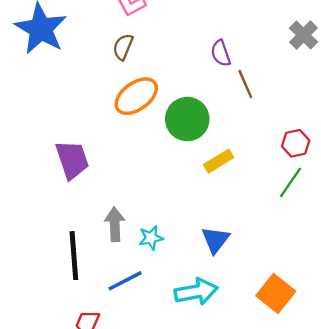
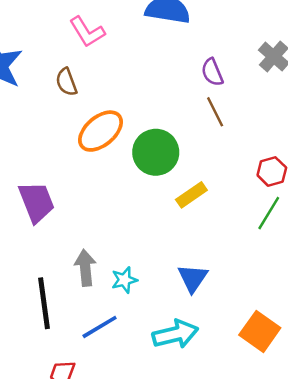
brown semicircle: (123, 47) -> (66, 82), moved, turned -40
purple semicircle: (221, 53) -> (212, 72), moved

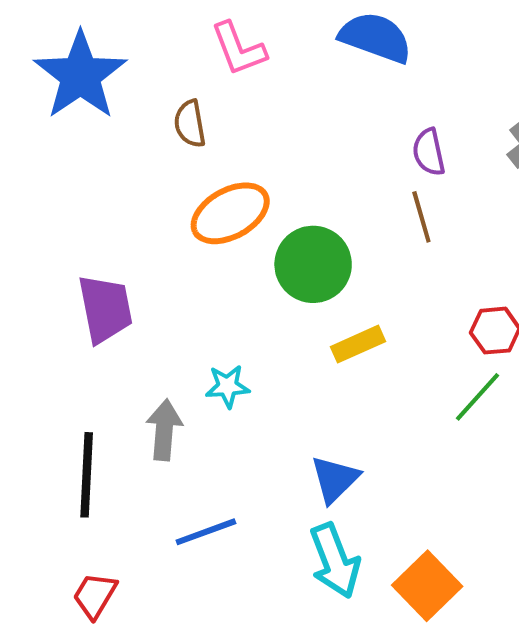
cyan star: (124, 280) -> (228, 386), moved
blue line: (100, 327) -> (206, 532), moved
cyan arrow: (175, 334) -> (335, 561), moved, turned 72

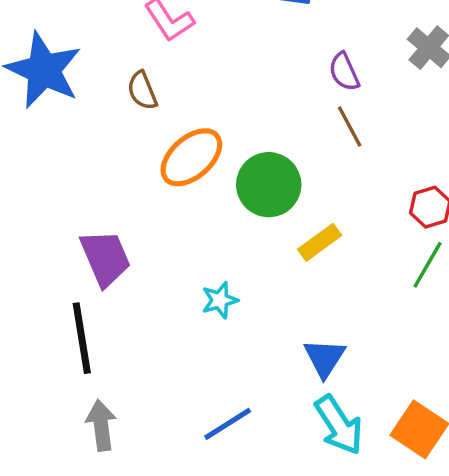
gray arrow: (164, 430) -> (101, 425), moved
black line: (87, 475) -> (82, 338), moved

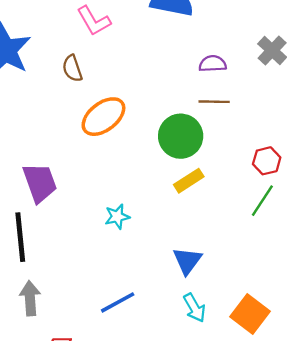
purple semicircle: (344, 72) -> (213, 64), turned 108
brown line: (350, 126) -> (214, 102), turned -64
green circle: (269, 185) -> (181, 136), moved
cyan arrow: (339, 425) -> (194, 308), size x0.7

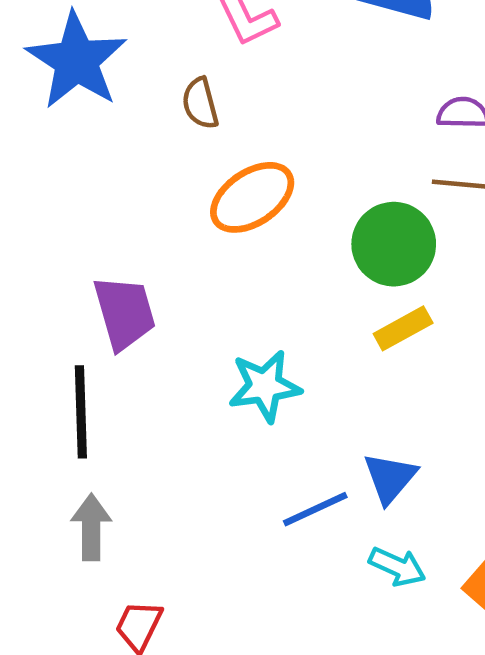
cyan star: (117, 217) -> (265, 386), size x1.5
blue line: (118, 302) -> (315, 509), moved
cyan arrow: (194, 308) -> (397, 567), turned -40

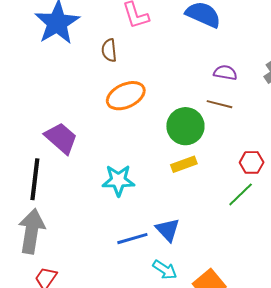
purple trapezoid: (124, 313) -> (61, 138), turned -42
blue triangle: (390, 478) -> (168, 230), turned -32
gray arrow: (91, 527) -> (32, 231), size x1.5

